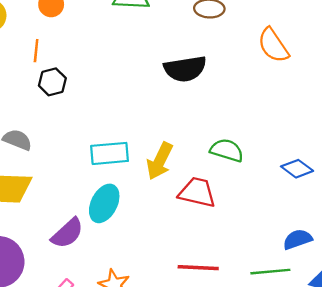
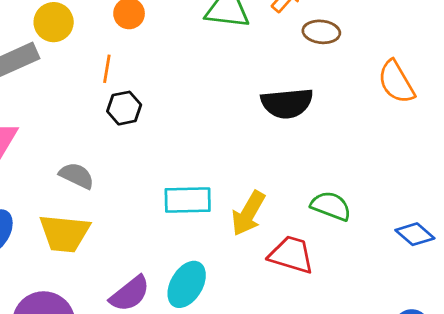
cyan ellipse: (104, 203) -> (187, 284), moved

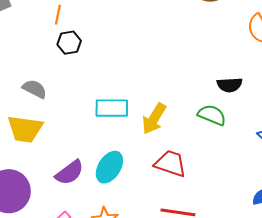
black semicircle: (287, 103) -> (230, 85), moved, size x0.7
red trapezoid: (291, 255) -> (170, 164), moved

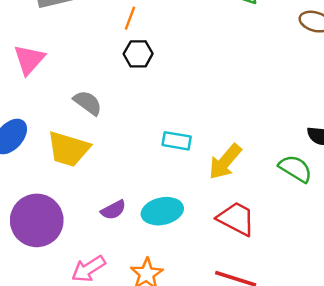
cyan rectangle: (112, 108) -> (177, 141), size x0.7
cyan ellipse: (109, 167) -> (162, 211), turned 36
purple semicircle: (69, 173) -> (113, 210), size x0.7

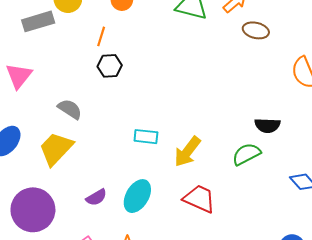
yellow trapezoid: (68, 149) -> (56, 149), turned 120
green semicircle: (295, 169) -> (246, 154), turned -56
cyan ellipse: (162, 211) -> (137, 196), turned -44

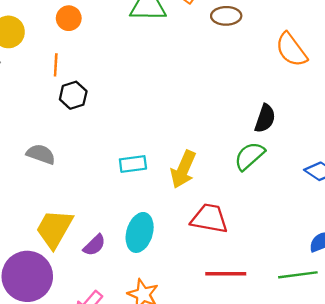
black semicircle: (267, 125) -> (265, 118), turned -60
yellow trapezoid: (56, 149) -> (54, 229), moved

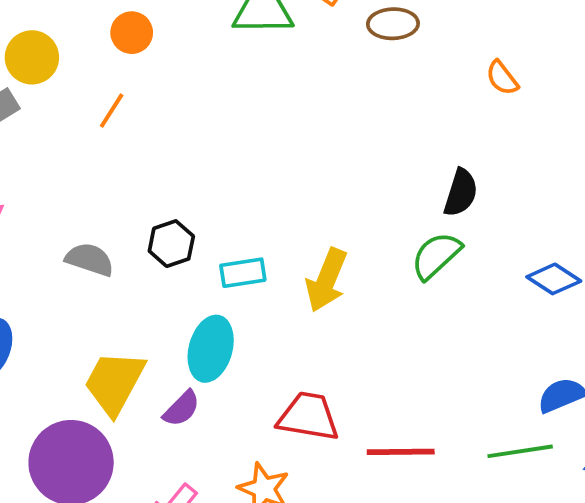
orange semicircle: (291, 50) -> (502, 78), size x0.6
orange line: (56, 65) -> (112, 111), turned 30
black hexagon: (73, 95) -> (171, 244), moved
red trapezoid: (209, 219) -> (308, 417), moved
cyan ellipse: (140, 232) -> (211, 349), moved

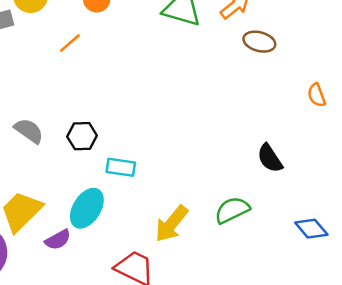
black semicircle: (461, 193) -> (270, 158), turned 112
green semicircle: (436, 256) -> (232, 210), moved
yellow arrow: (326, 280) -> (171, 224), moved

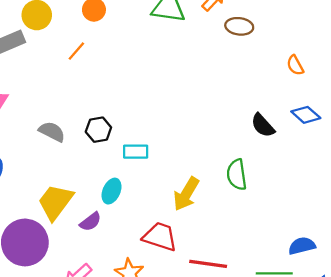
cyan ellipse: (87, 208) -> (111, 191), size x0.7
green semicircle: (232, 210) -> (237, 175), turned -64
blue diamond: (311, 229) -> (306, 115), moved

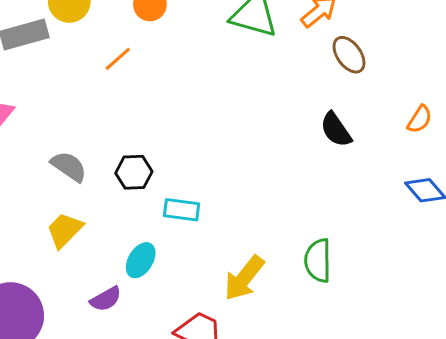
brown ellipse: (239, 26) -> (349, 55), turned 40
orange semicircle: (295, 65) -> (420, 119), turned -126
black semicircle: (263, 125) -> (336, 130), moved
yellow trapezoid: (55, 202) -> (65, 230), moved, size x0.7

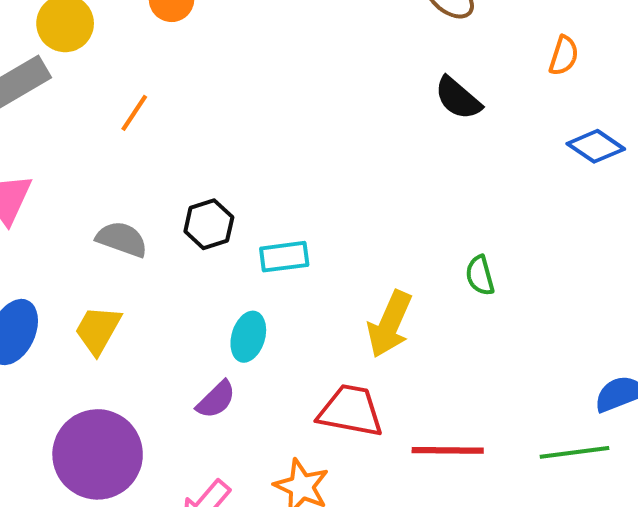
orange line: (118, 59) -> (134, 113), moved
yellow trapezoid: (65, 230) -> (98, 330), moved
green semicircle: (318, 261) -> (480, 276), size x0.7

